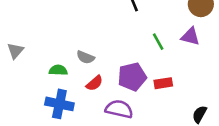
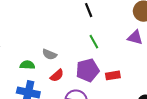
green line: (158, 42) -> (94, 42), moved

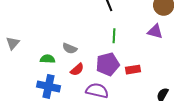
green line: (94, 42) -> (114, 36), turned 32

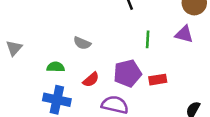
green line: (114, 36) -> (148, 39), moved
gray semicircle: (70, 48) -> (82, 43), moved

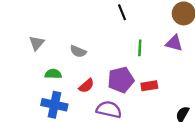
gray triangle: (14, 48) -> (37, 43), moved

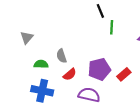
green line: (140, 48) -> (112, 27), moved
gray semicircle: (78, 51) -> (62, 56), moved, turned 48
red rectangle: (149, 86) -> (124, 74), turned -32

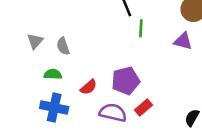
gray semicircle: (62, 56) -> (63, 46), moved
red rectangle: (124, 74) -> (143, 108), moved

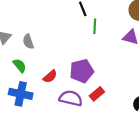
green semicircle: (53, 74) -> (20, 66), turned 48

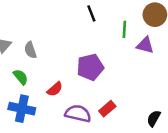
green line: (95, 26) -> (124, 29), moved
purple pentagon: (82, 71) -> (90, 67), moved

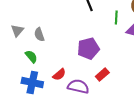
red semicircle: (55, 89) -> (59, 74), moved
red rectangle: (107, 109) -> (102, 74), moved

